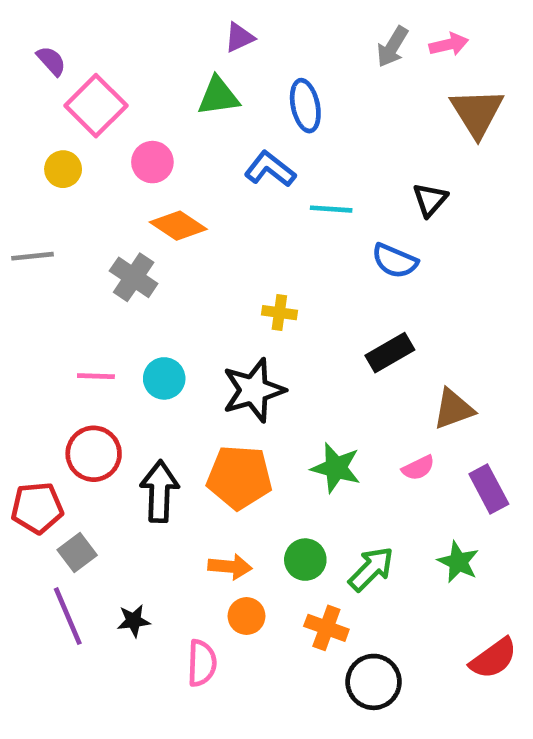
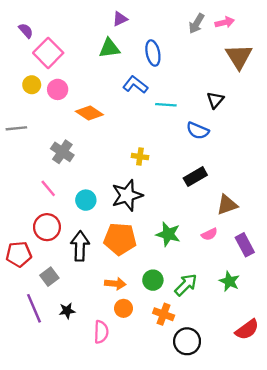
pink circle: (152, 162) -> (58, 89), moved
gray cross: (134, 277) -> (62, 152), moved
pink line: (96, 376) -> (48, 188), turned 48
cyan circle: (164, 378) -> (86, 200), moved
gray square: (77, 553) -> (49, 277), moved

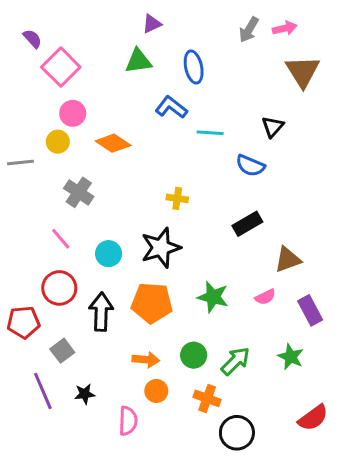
yellow circle: (32, 85) -> (58, 142), moved

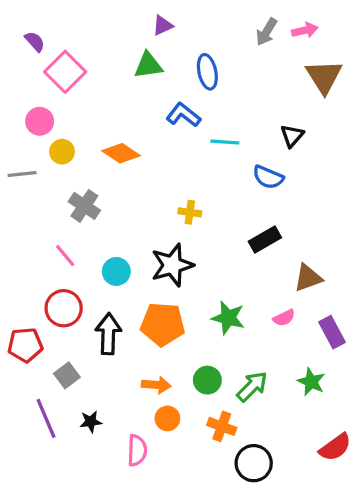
pink circle: (73, 113) -> (40, 121), moved

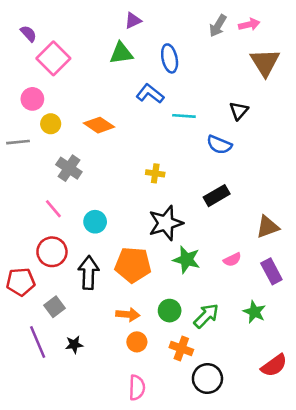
black star: (172, 265) -> (166, 223), moved
brown triangle: (308, 278) -> (268, 227), moved
pink semicircle: (137, 450) -> (137, 388), moved

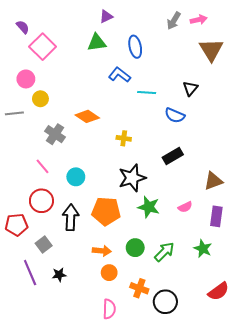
orange diamond: (99, 125) -> (87, 116), moved
purple rectangle: (271, 271) -> (216, 216), turned 36
orange cross: (181, 348) -> (139, 288), moved

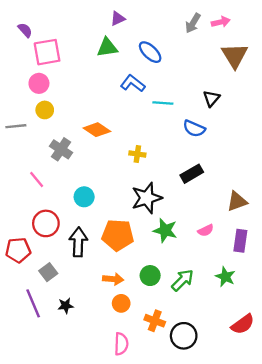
pink square: (43, 47) -> (47, 52), turned 35
blue ellipse: (135, 47) -> (150, 52), turned -35
pink circle: (26, 79) -> (39, 83), moved
pink line: (43, 166) -> (37, 179), moved

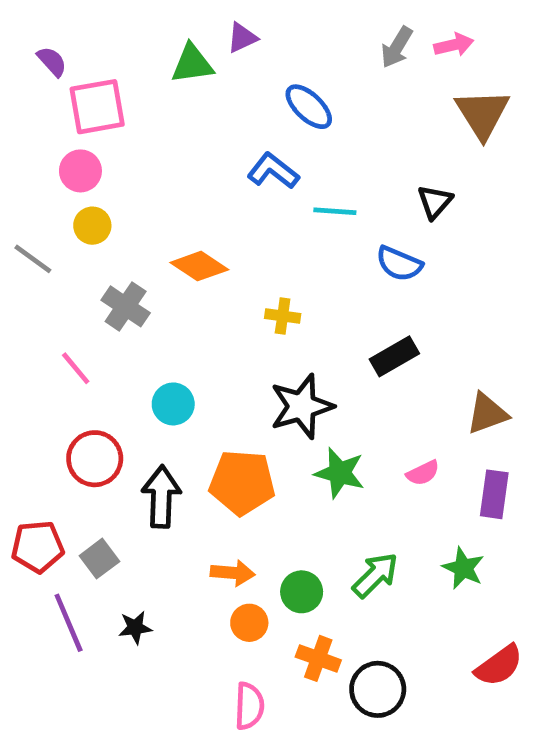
green triangle: (107, 47) -> (192, 64), moved
gray line: (16, 126) -> (33, 259), turned 42
red pentagon: (18, 250) -> (38, 547), moved
green circle: (150, 276) -> (302, 592), moved

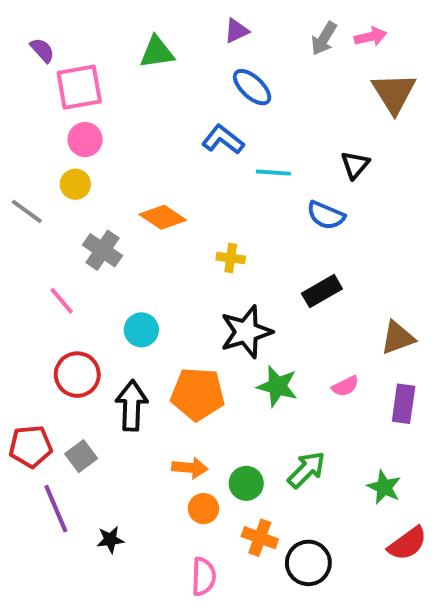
purple triangle: (242, 38) -> (237, 31), moved
pink circle: (80, 171) -> (85, 140), moved
green star: (463, 568) -> (384, 487), moved
black star: (135, 628) -> (110, 540), moved

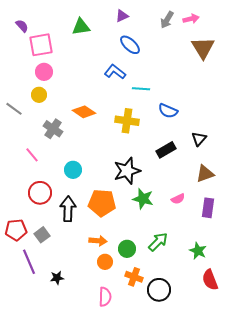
black triangle: (355, 165) -> (199, 139), moved
yellow cross: (231, 258) -> (127, 121), moved, size x1.6
red semicircle: (407, 544) -> (210, 280), turned 105

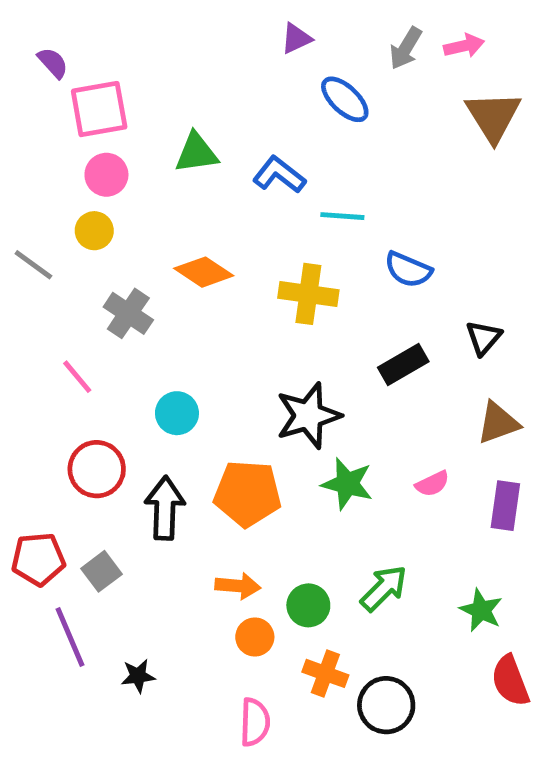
green triangle: (81, 27) -> (196, 153), moved
blue ellipse: (130, 45) -> (345, 99), moved

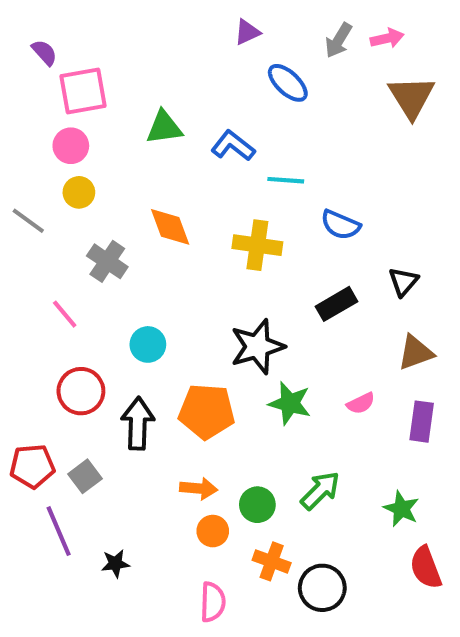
pink circle: (106, 175) -> (71, 146), moved
orange diamond: (204, 272) -> (170, 227), turned 36

